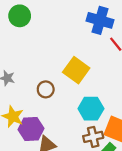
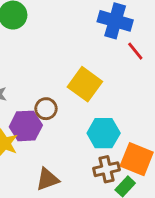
purple hexagon: (31, 129) -> (26, 126), moved

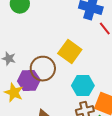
brown circle: (46, 109) -> (43, 69), size x1.6

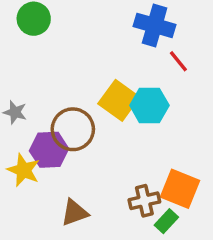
cyan hexagon: (83, 86) -> (149, 105), moved

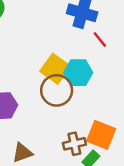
brown circle: (73, 129) -> (57, 90), moved

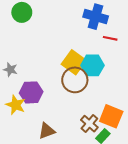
red line: (100, 39) -> (110, 38), turned -40
brown cross: (74, 144) -> (89, 124), turned -36

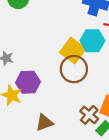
cyan hexagon: (92, 65) -> (92, 41), moved

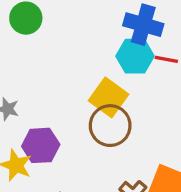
cyan hexagon: (92, 41) -> (135, 56), moved

